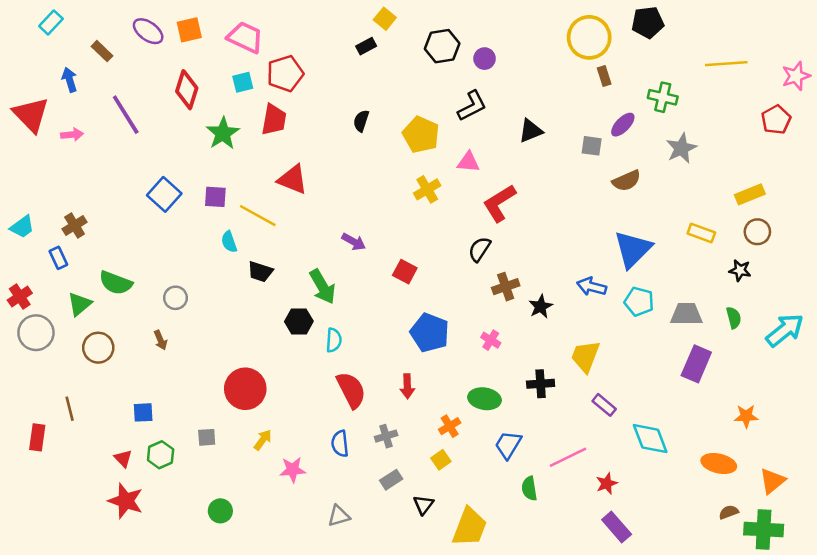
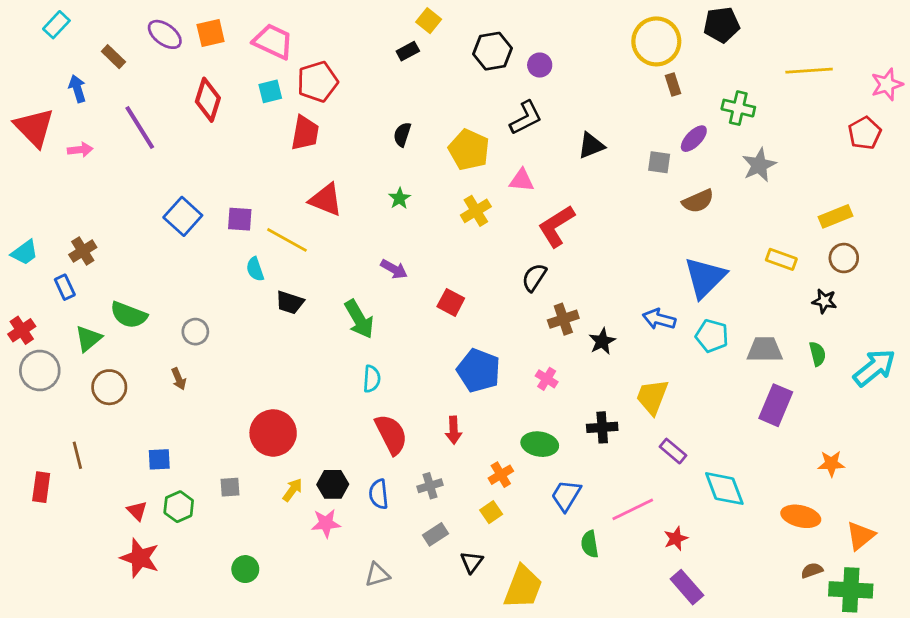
green star: (223, 133) -> (399, 198), moved, size x0.6
black hexagon: (299, 321) -> (333, 484), moved

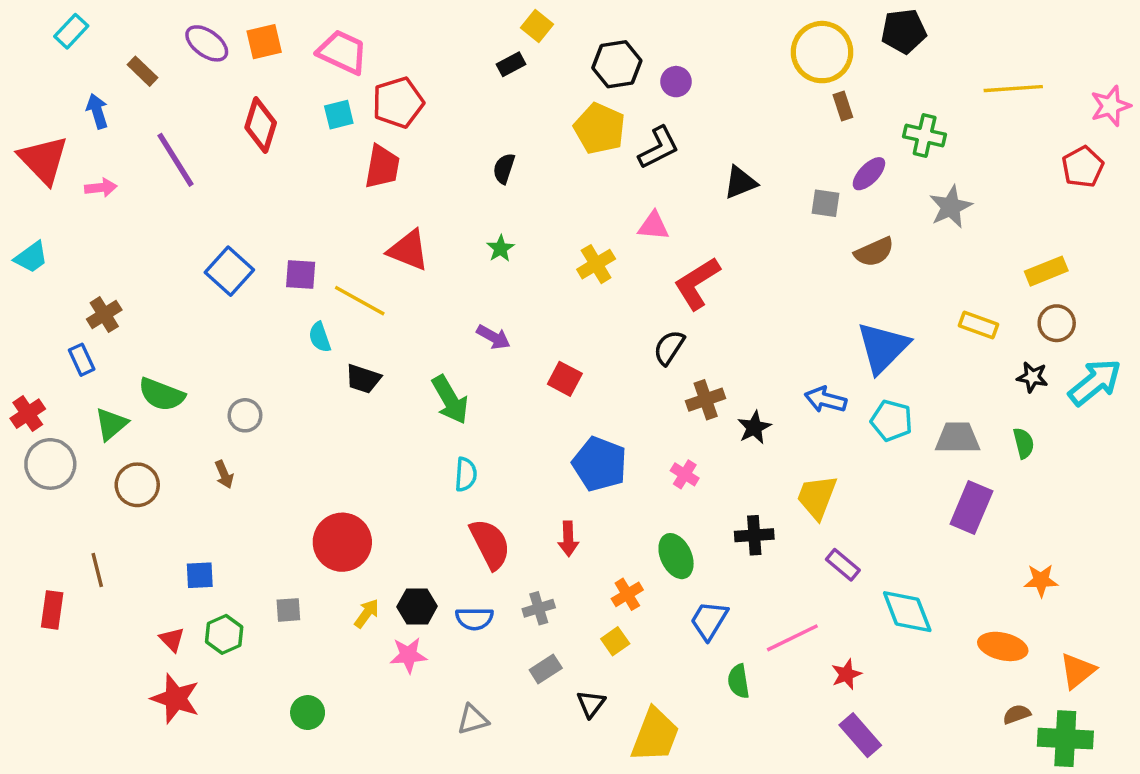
yellow pentagon: (469, 150) -> (600, 129), moved
cyan trapezoid: (25, 252) -> (31, 257), moved
cyan arrow: (874, 368) -> (1095, 382), moved
green ellipse: (540, 444) -> (676, 556), turned 56
blue semicircle: (379, 494) -> (474, 619), turned -84

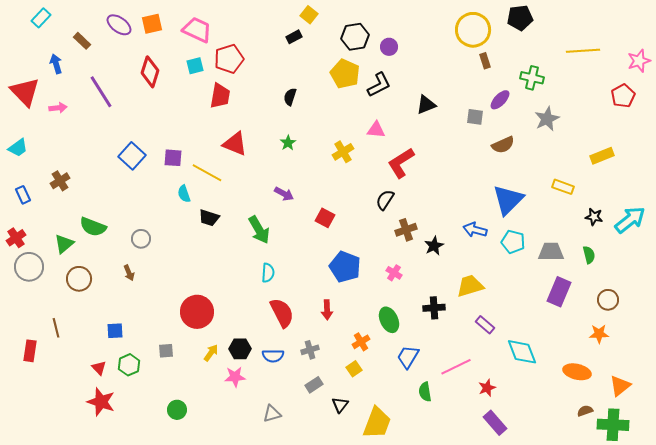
brown circle: (1057, 323) -> (608, 300), moved
blue rectangle: (82, 360) -> (23, 195), moved
yellow trapezoid: (817, 497) -> (470, 286), turned 52

